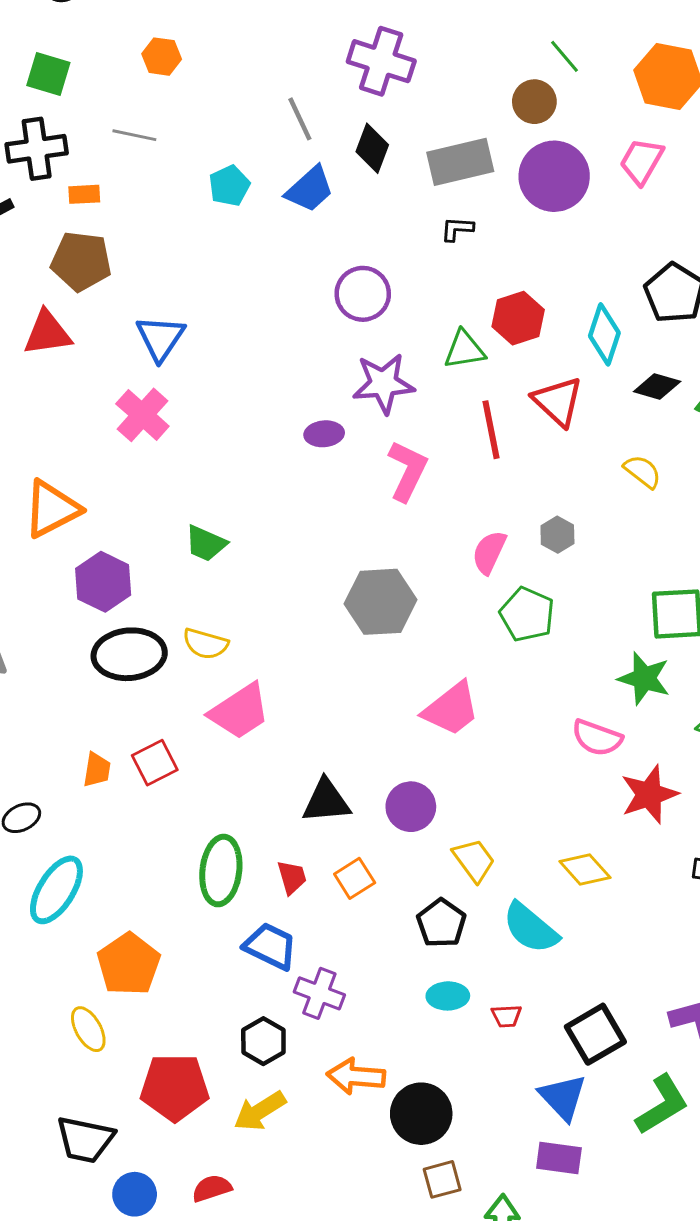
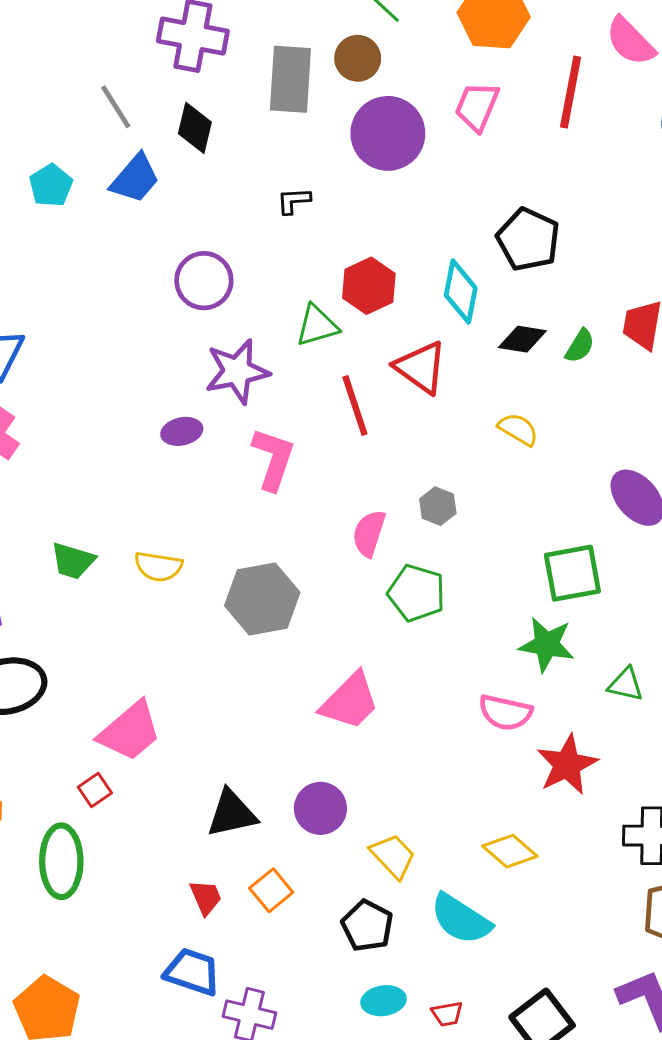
gray rectangle: (460, 162) -> (290, 79), moved, turned -66
yellow semicircle: (205, 644) -> (158, 567), moved
red square: (155, 763) -> (95, 790), moved, size x0.7
green ellipse: (221, 871) -> (61, 861), moved

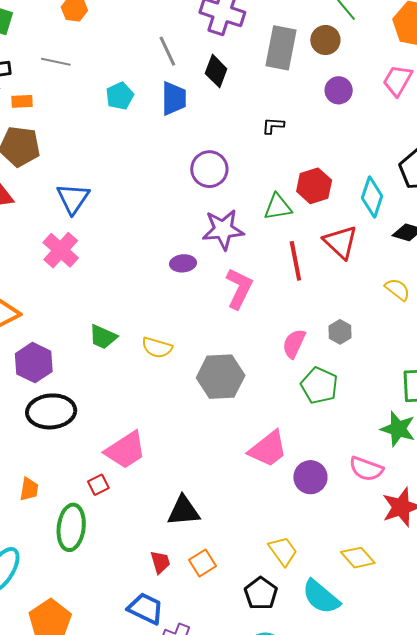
purple circle: (388, 133) -> (339, 90), size x0.6
blue trapezoid: (135, 179) -> (174, 98), turned -48
purple circle: (320, 808) -> (310, 477), moved

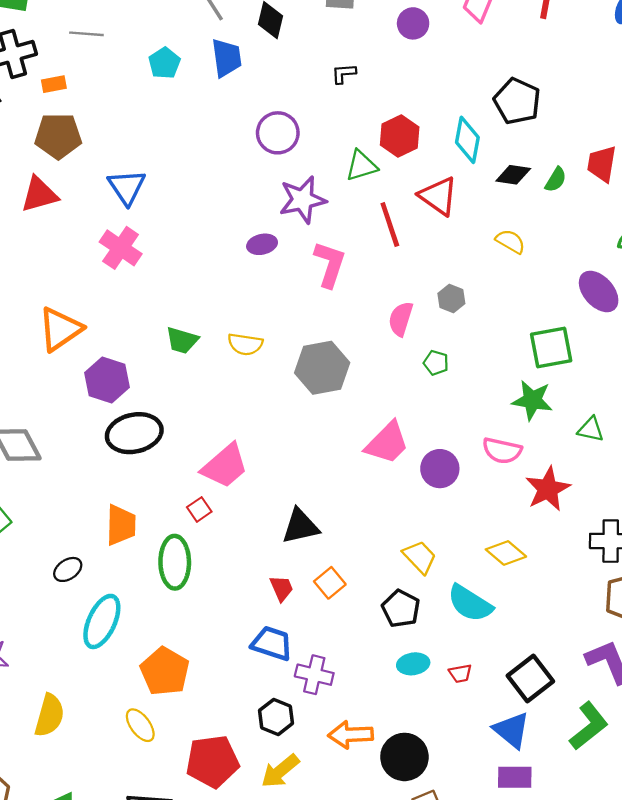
green pentagon: (319, 386) -> (436, 363), size x0.6
orange trapezoid: (29, 489) -> (121, 525), size x1.5

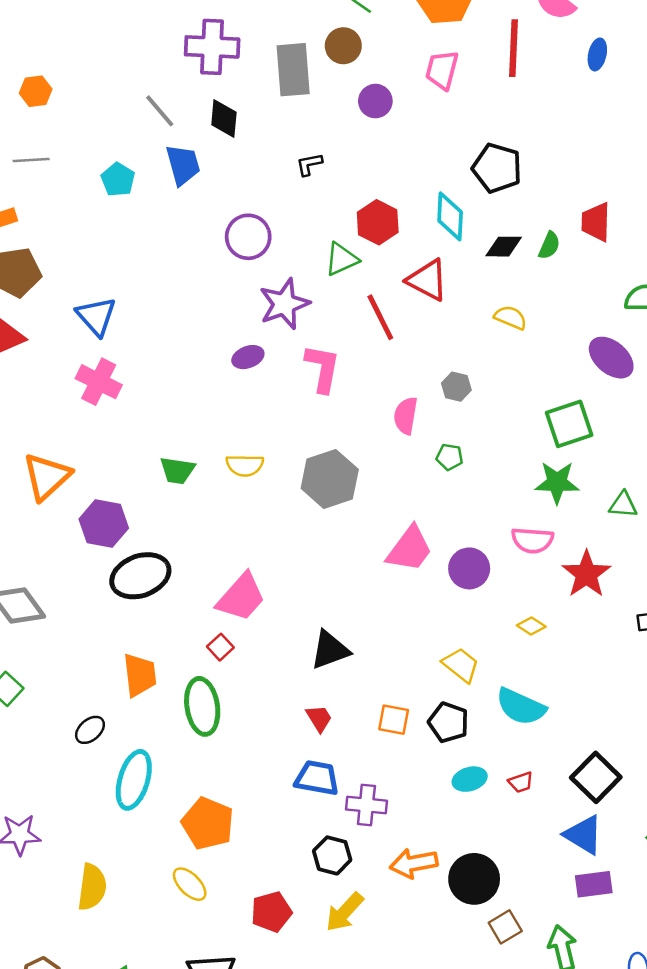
yellow diamond: (506, 553) -> (531, 626), moved, size x0.7
orange square: (330, 583) -> (394, 720), moved, turned -32
red pentagon: (212, 761) -> (271, 912), size x0.7

